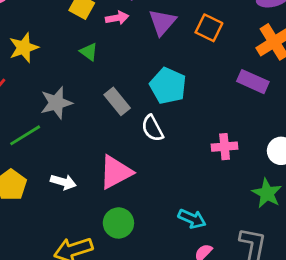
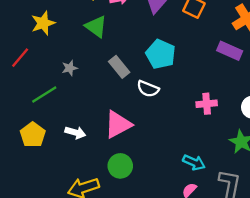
green triangle: (89, 52) -> (96, 27), size x1.5
gray star: (56, 103) -> (70, 68), size x0.6
white semicircle: (152, 128) -> (148, 89), turned -40
cyan arrow: (192, 219) -> (194, 162), moved

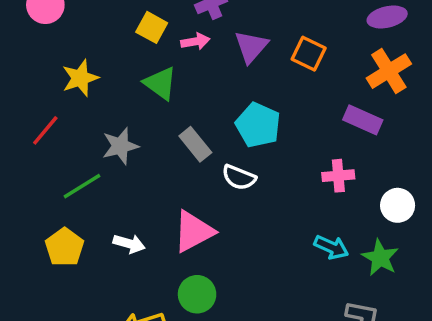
gray star: (70, 68) -> (120, 146), size x1.5
pink cross: (207, 104) -> (338, 176), moved
cyan arrow: (194, 162) -> (331, 247), moved

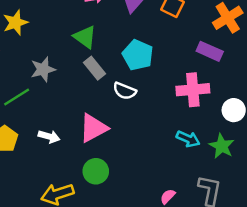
green triangle: (160, 83) -> (85, 37), moved
pink cross: (338, 176) -> (193, 90), size x1.5

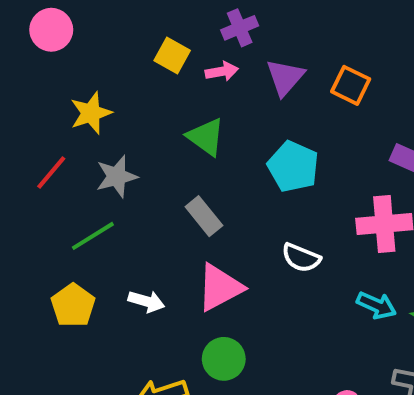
gray rectangle: (95, 68) -> (204, 216), moved
gray star: (43, 69) -> (117, 176), moved
white semicircle: (125, 91) -> (301, 258), moved

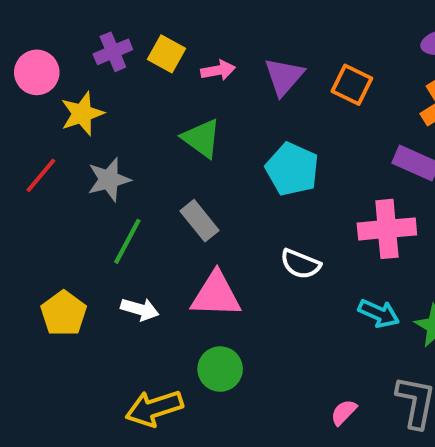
purple cross: (240, 28) -> (113, 52), moved
pink circle: (51, 30) -> (37, 72), moved
green line: (93, 236) -> (127, 241), moved, turned -30
pink triangle: (220, 287) -> (216, 295), turned 30

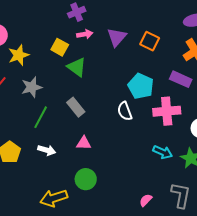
purple cross: (113, 52) -> (77, 12), moved
yellow square: (167, 54) -> (60, 47), moved
cyan pentagon: (292, 169) -> (141, 86), moved
white semicircle: (300, 264) -> (125, 111), moved, turned 48
pink triangle: (216, 295) -> (84, 143), size x0.6

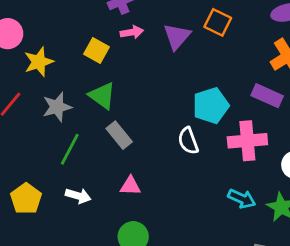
orange square: (150, 41) -> (218, 22), moved
green triangle: (77, 67) -> (102, 96), moved
cyan pentagon: (141, 86) -> (211, 106), turned 30

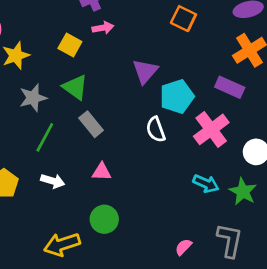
purple triangle: (177, 36) -> (145, 71), moved
pink cross: (247, 141) -> (211, 129), turned -32

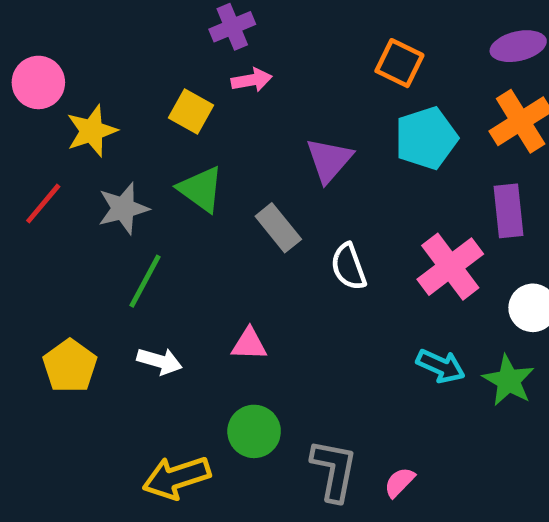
purple rectangle: (230, 87) -> (508, 211), moved, turned 60
cyan pentagon: (177, 96) -> (426, 138), moved
gray rectangle: (91, 124) -> (278, 228), moved
gray L-shape: (230, 240) -> (334, 470), moved

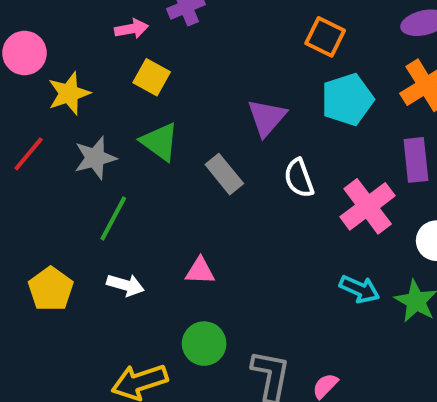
pink arrow: (252, 80) -> (131, 29), moved
white semicircle: (349, 267) -> (299, 178), moved

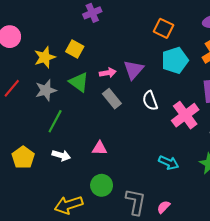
pink arrow: (131, 29) -> (108, 73), moved
yellow star: (69, 93) -> (45, 57), moved
cyan arrow: (359, 289) -> (169, 163), moved

